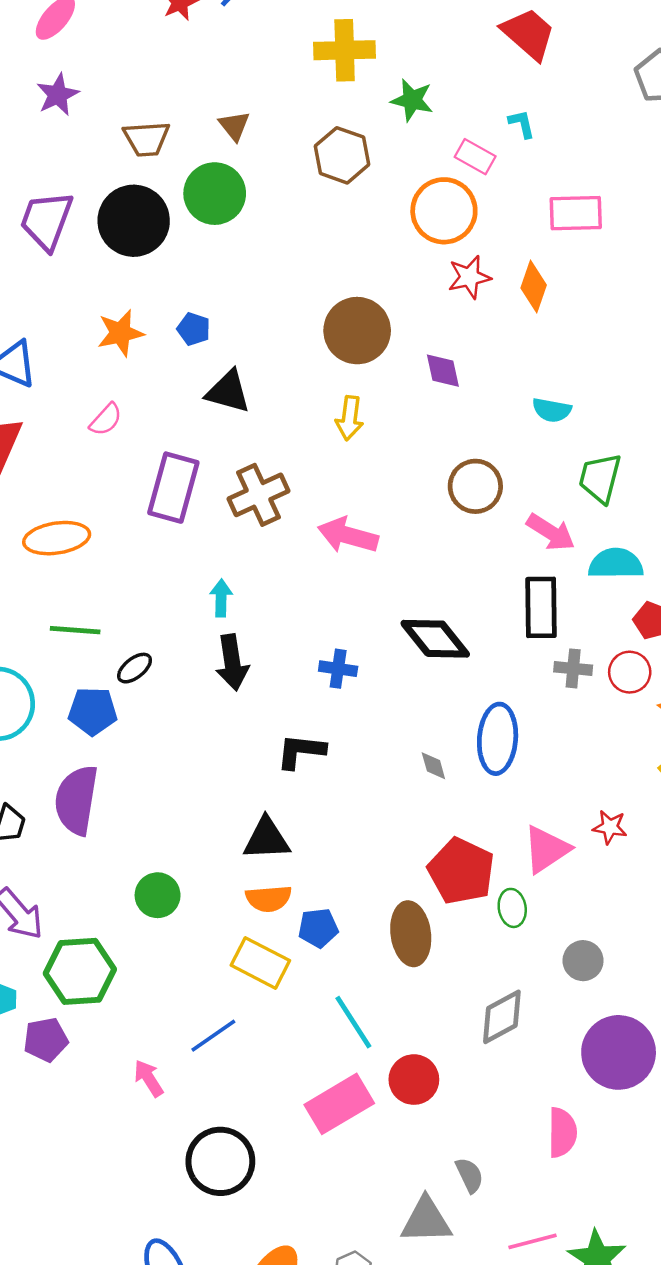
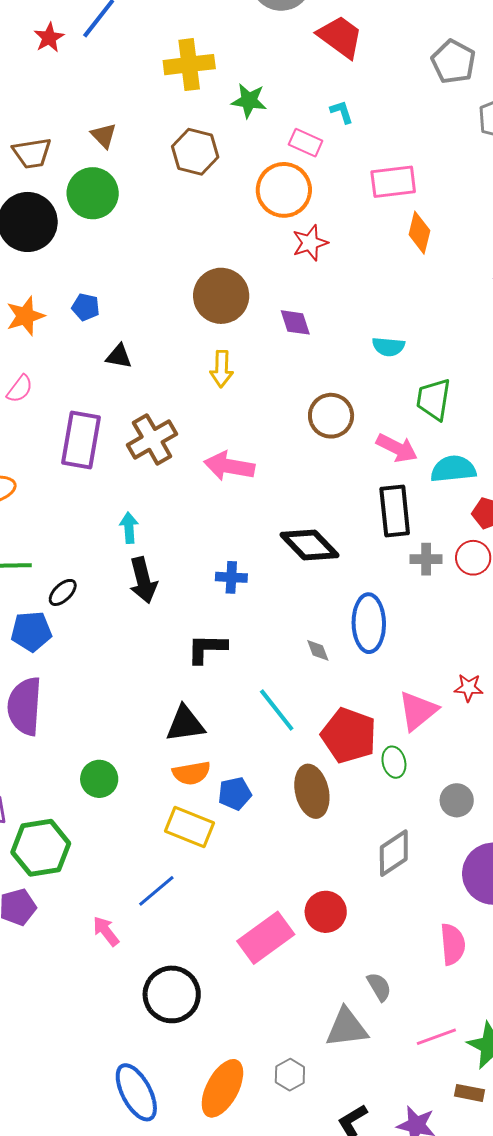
orange diamond: (534, 287) -> (419, 233), moved
black triangle: (228, 392) -> (119, 356), size x0.7
cyan line: (353, 1022) -> (277, 710), moved

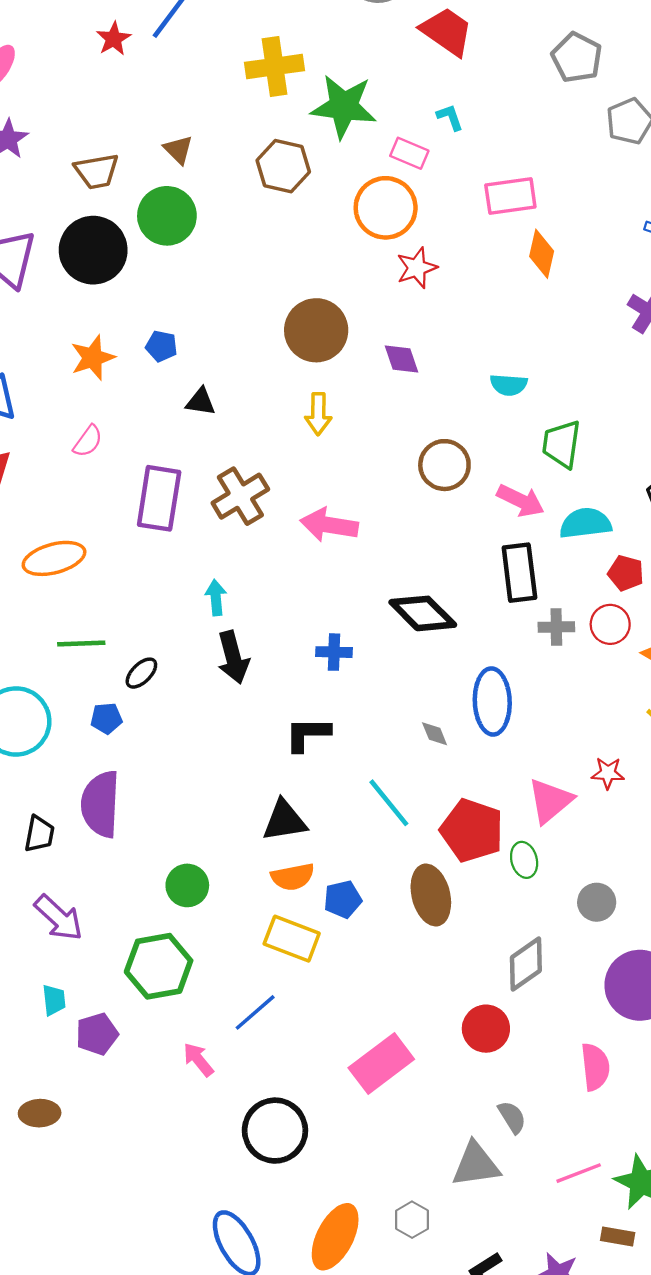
green star: (249, 101) -> (344, 106), size x1.6
blue pentagon: (31, 631) -> (106, 718), size x0.7
green hexagon: (41, 848) -> (159, 966), moved
red circle: (326, 912) -> (486, 1029), moved

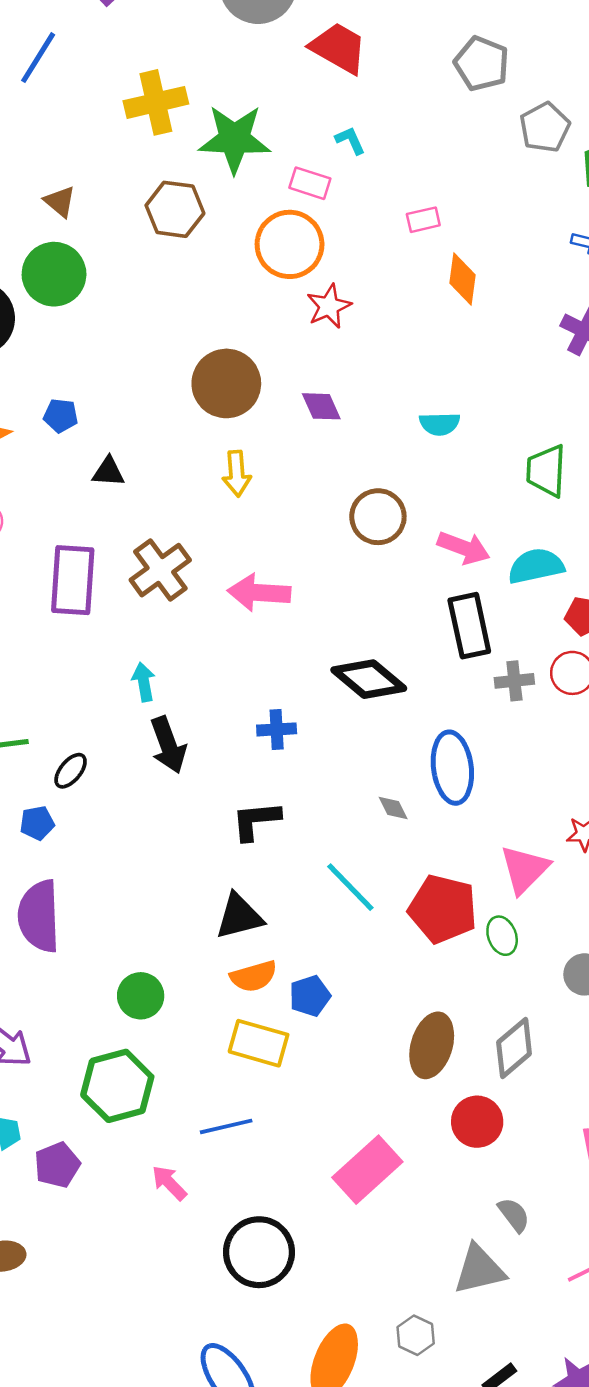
pink rectangle: (510, 196) -> (423, 220), size x0.6
green trapezoid: (562, 444) -> (546, 471), moved
brown ellipse: (431, 895) -> (432, 1045), moved, turned 36
blue line: (255, 1012) -> (226, 1126), turned 33

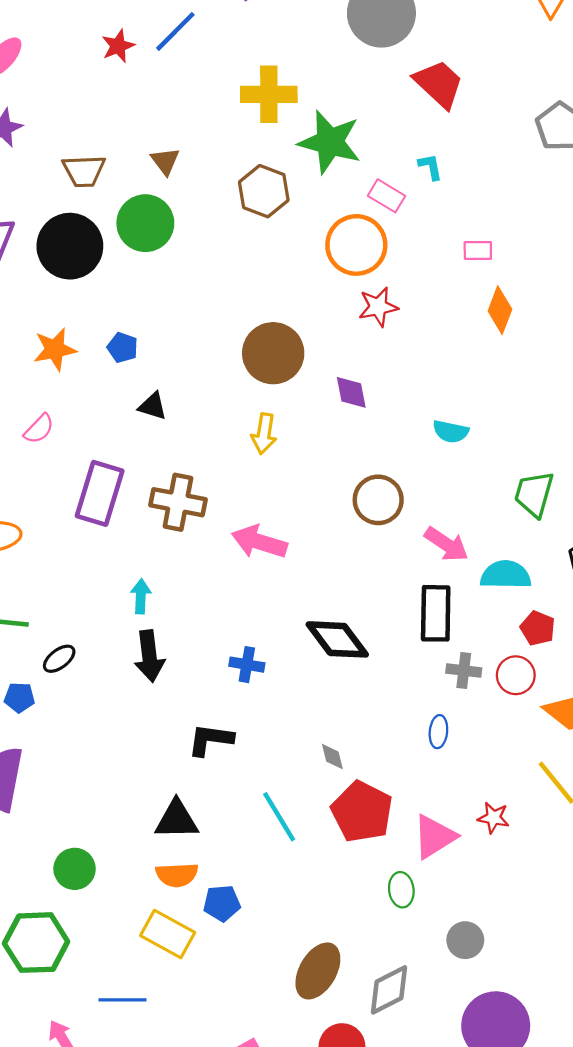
brown cross: (160, 570) -> (178, 502), turned 34
blue ellipse: (452, 768) -> (438, 732), moved, size x0.5
red pentagon: (443, 909) -> (362, 812), moved

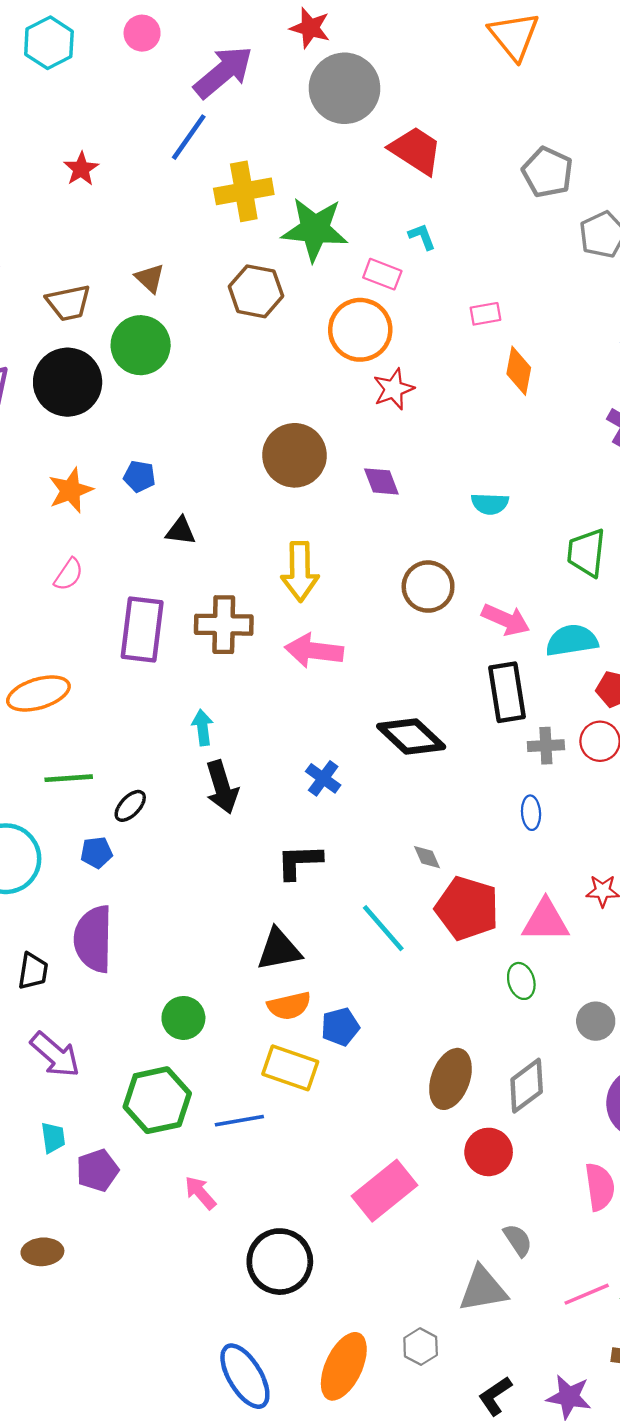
blue line: (175, 31) -> (189, 137), moved
yellow arrow: (264, 434) -> (300, 571), moved, size x1.4
blue cross: (247, 665) -> (323, 778), turned 36
pink triangle: (434, 837) -> (546, 921), turned 42
blue line: (122, 1000) -> (239, 1121), moved

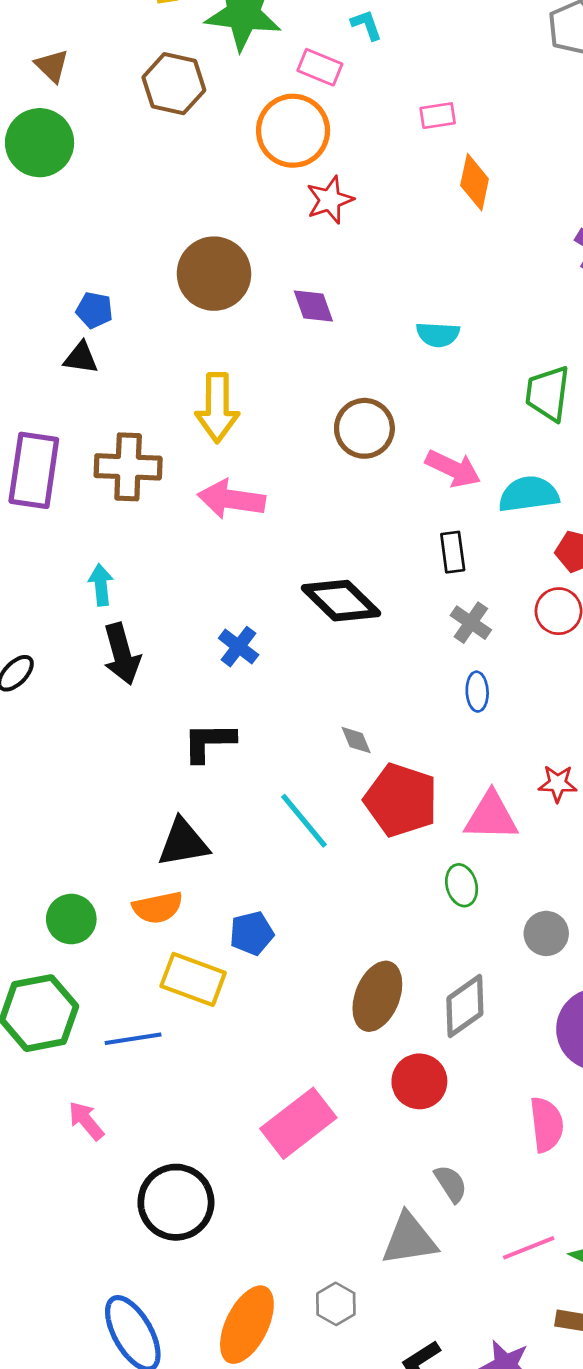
blue pentagon: (139, 476) -> (94, 310), moved
black rectangle: (507, 692) -> (453, 552), size x0.6
gray cross: (546, 746) -> (471, 623), moved, turned 36
orange semicircle: (289, 1006) -> (158, 908), moved

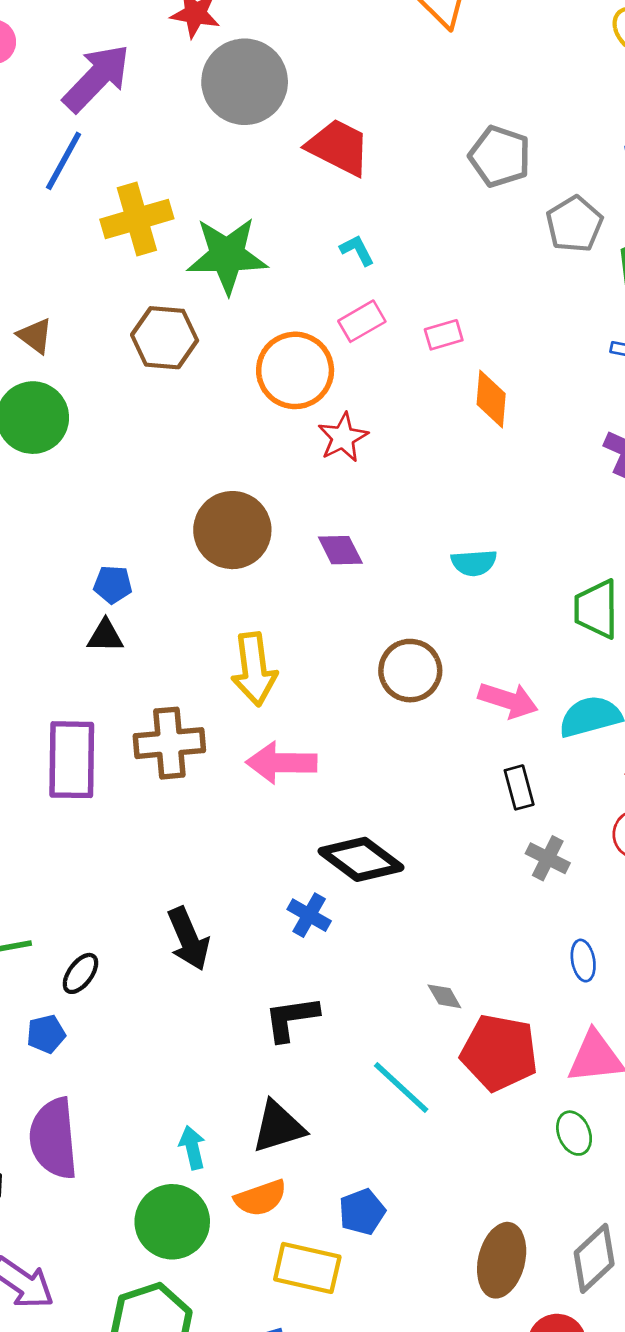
pink rectangle: (320, 67) -> (362, 321), moved, turned -45
cyan arrow: (101, 585) -> (192, 1148), moved
black diamond: (341, 601) -> (361, 859), moved
blue ellipse: (477, 692) -> (583, 961), moved
green circle: (71, 919) -> (172, 1222), size x1.4

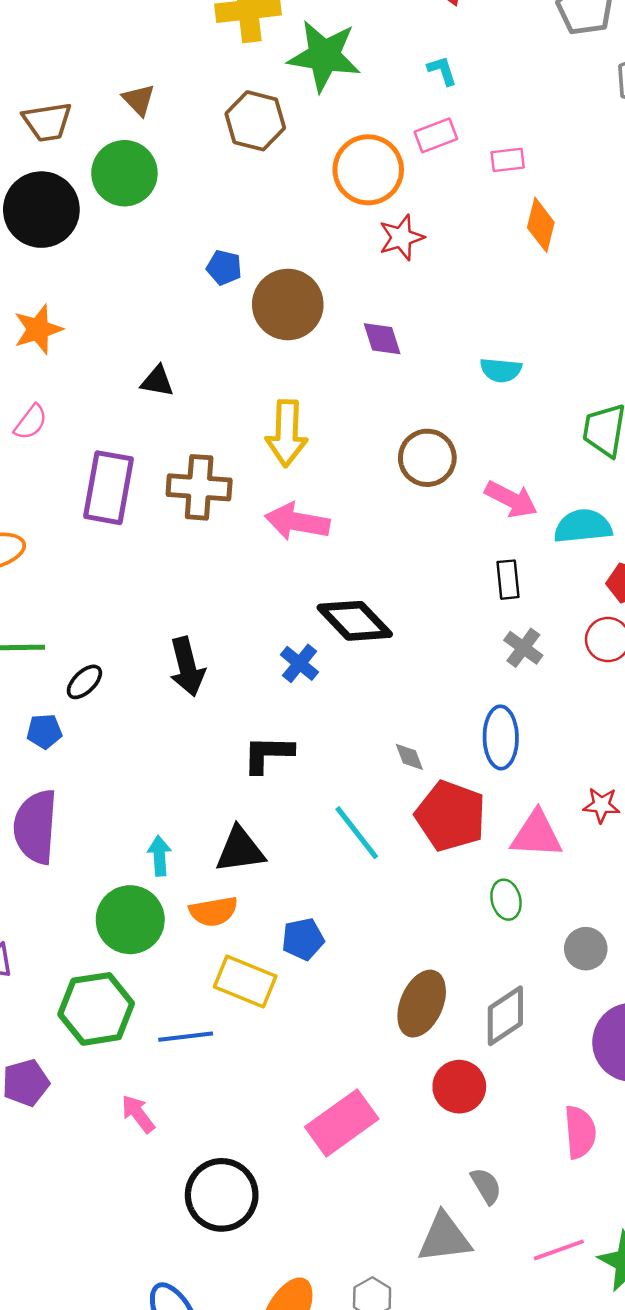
blue pentagon: (113, 584) -> (224, 268), moved
blue ellipse: (583, 961) -> (501, 737), moved, size x1.6

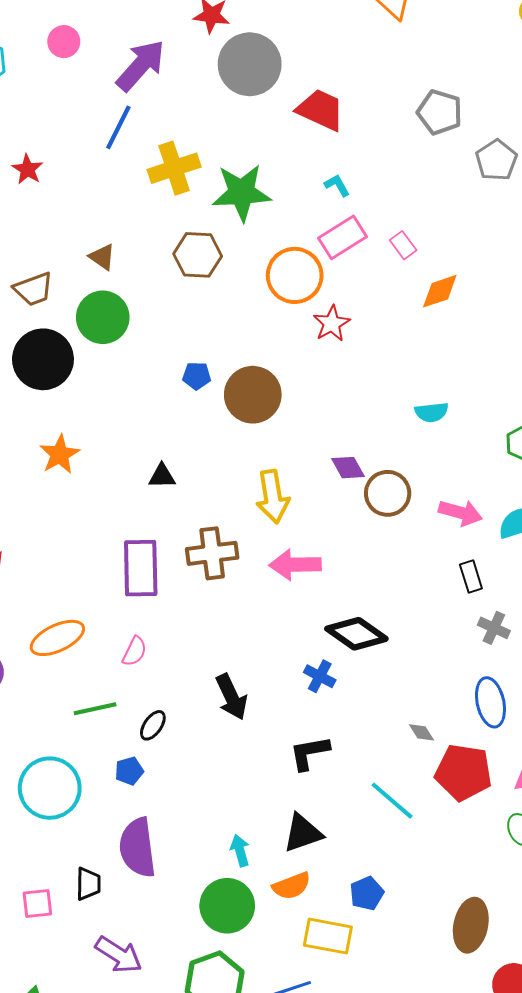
pink rectangle: (436, 135) -> (343, 237), size x1.4
pink rectangle: (508, 160) -> (403, 245), turned 72
orange diamond: (541, 225) -> (440, 291), turned 69
purple diamond: (382, 339) -> (348, 468), moved
pink semicircle: (31, 422) -> (135, 651), moved

